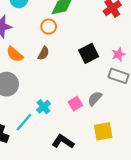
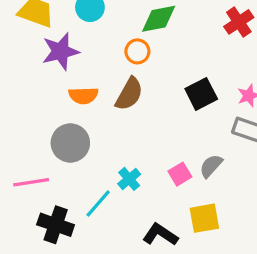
brown semicircle: (43, 53) -> (129, 94), size x1.5
orange semicircle: (15, 54) -> (83, 96), turned -42
yellow square: (103, 131) -> (204, 218), moved

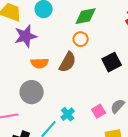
orange circle: (137, 51) -> (81, 39), moved

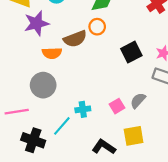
brown semicircle: (68, 62) -> (75, 39), moved, turned 40
cyan cross: (68, 114) -> (83, 109), turned 32

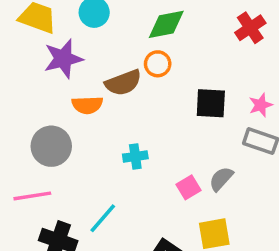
black square: (131, 52) -> (211, 103), turned 30
gray circle: (43, 85) -> (51, 146), moved
cyan cross: (83, 109) -> (135, 156), moved

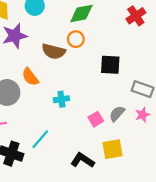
brown semicircle: (123, 83) -> (54, 51), turned 35
orange semicircle: (87, 105) -> (30, 77), moved, turned 54
pink star: (261, 105) -> (143, 115), moved

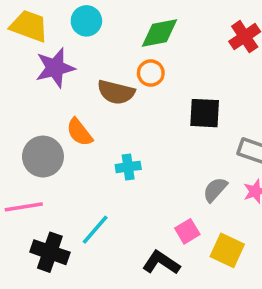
pink square: (96, 119) -> (187, 231), moved
yellow square: (113, 149) -> (227, 250), moved, turned 35

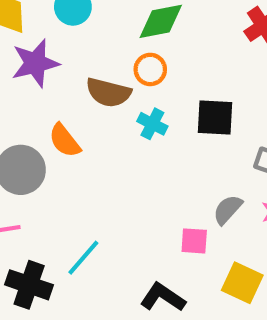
cyan cross: (128, 167) -> (152, 124), moved, turned 35
pink square: (187, 231) -> (194, 241), moved, turned 35

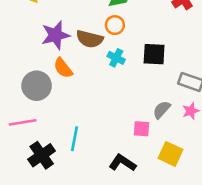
purple star: (35, 63) -> (56, 35), moved
cyan line: (83, 258) -> (74, 139), turned -30
black cross: (29, 285) -> (42, 155), turned 36

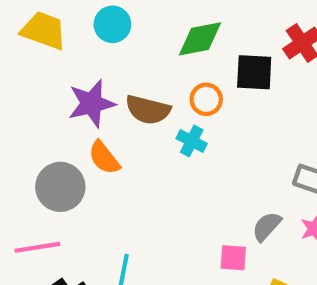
orange circle: (115, 25) -> (206, 99), moved
black square: (154, 54) -> (254, 72), moved

